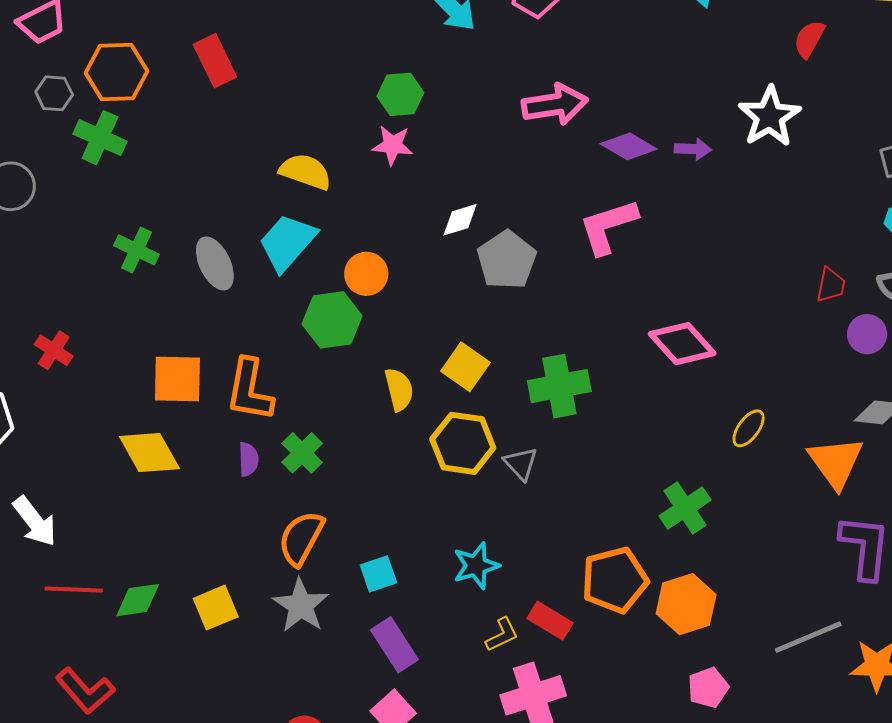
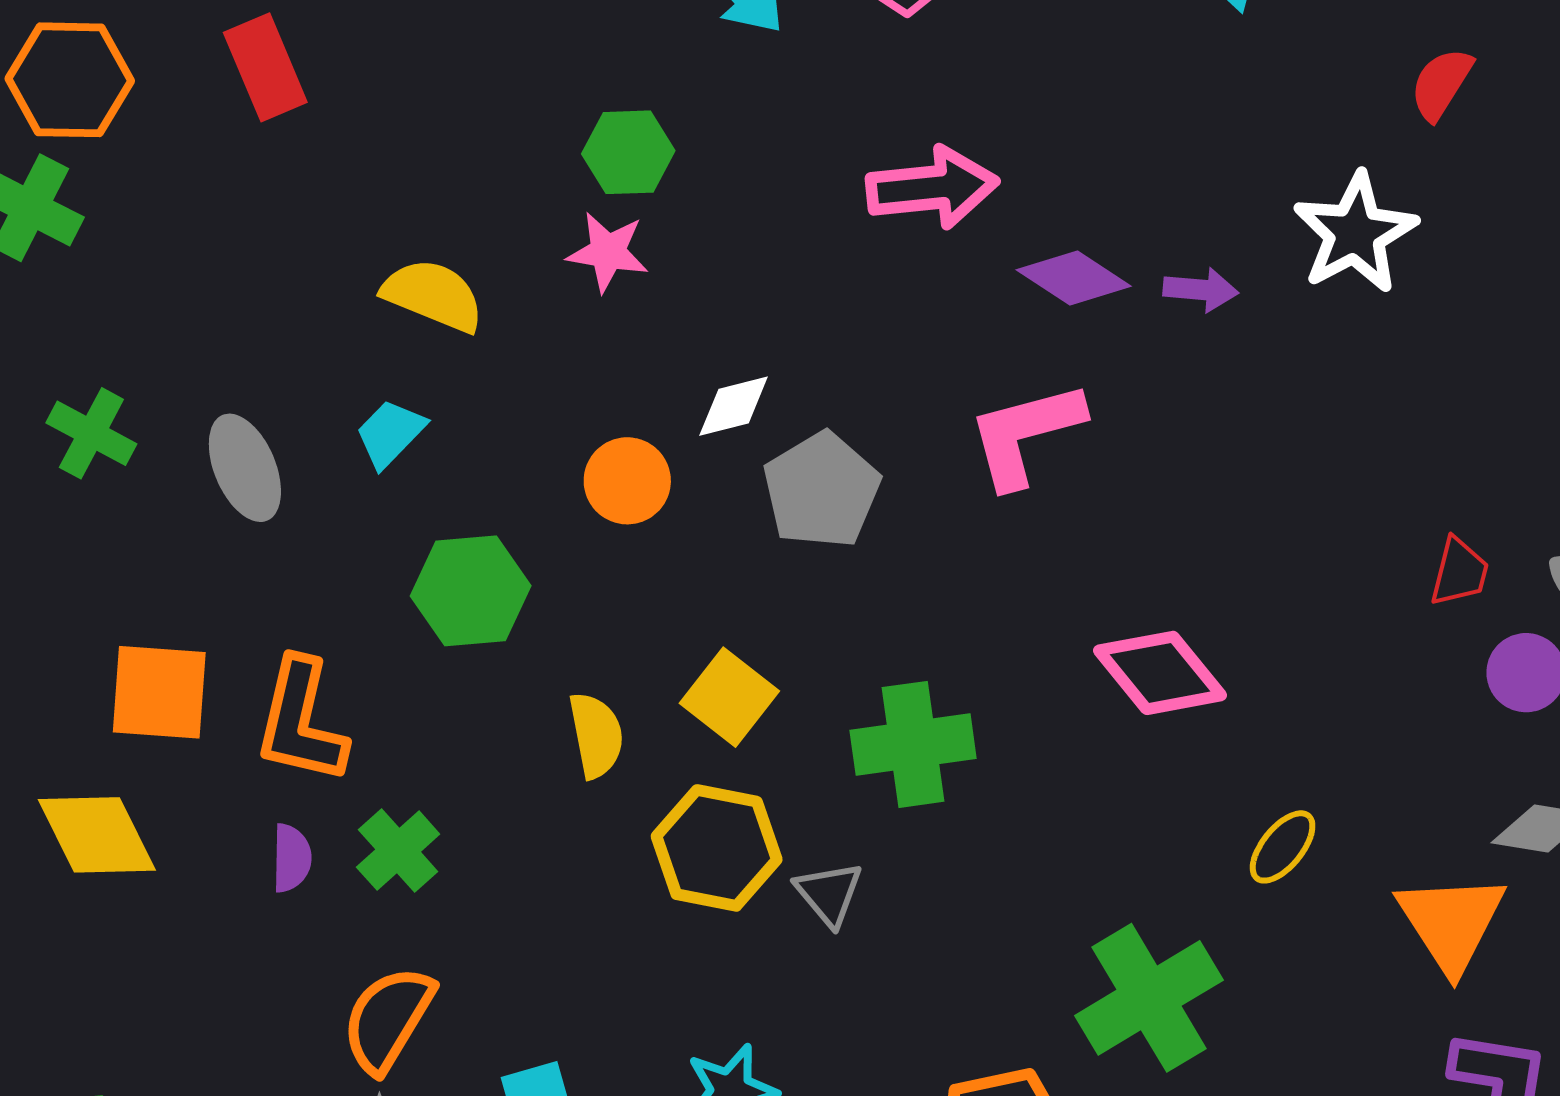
cyan trapezoid: (287, 242) -> (390, 433), size x0.6
orange circle: (366, 274) -> (627, 481), moved
green cross: (685, 508) -> (1149, 998), size x1.4

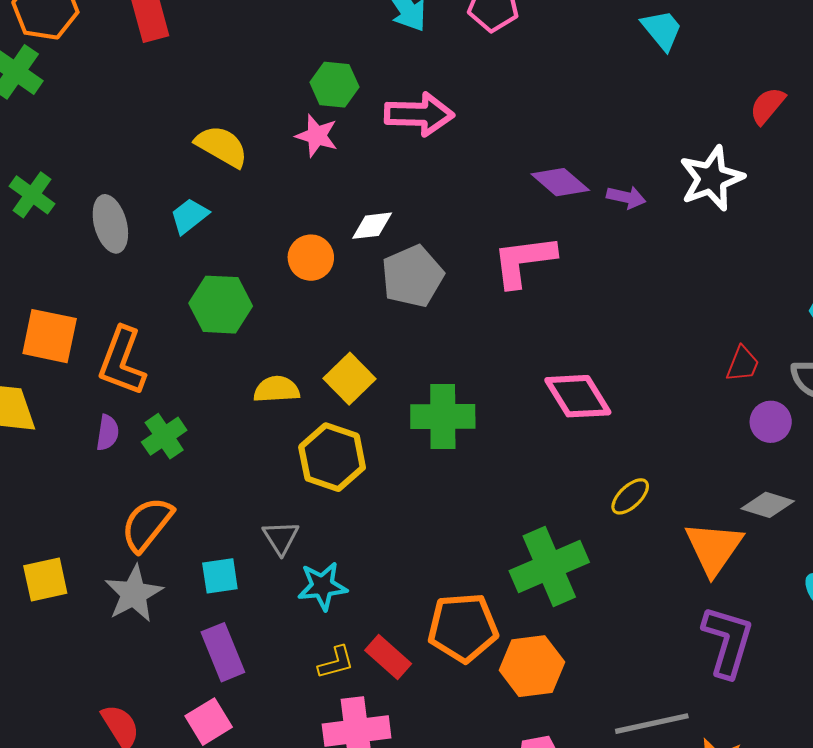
pink arrow: (932, 188) -> (419, 114), moved
yellow semicircle: (596, 735) -> (277, 389), turned -90
gray triangle: (829, 894) -> (281, 538), moved

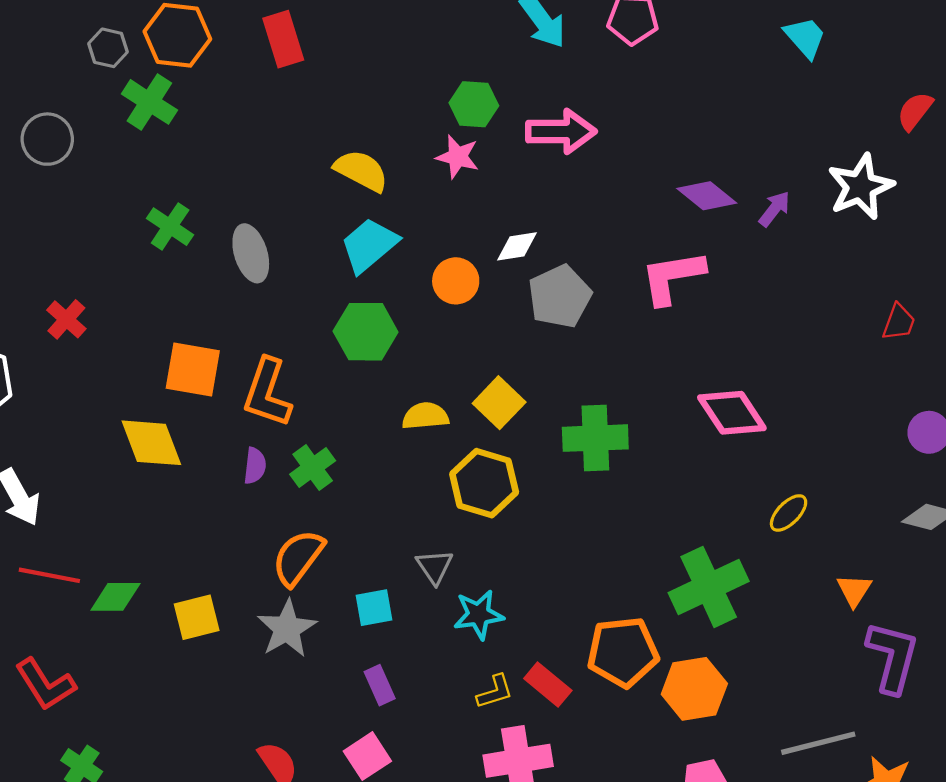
purple arrow: (626, 197) -> (774, 209), turned -63
cyan trapezoid: (189, 216) -> (369, 245), moved, size x1.5
red trapezoid: (743, 364) -> (899, 322), moved
orange triangle: (714, 548) -> (854, 590), moved, size x0.6
purple rectangle: (223, 652) -> (380, 685), size x0.7

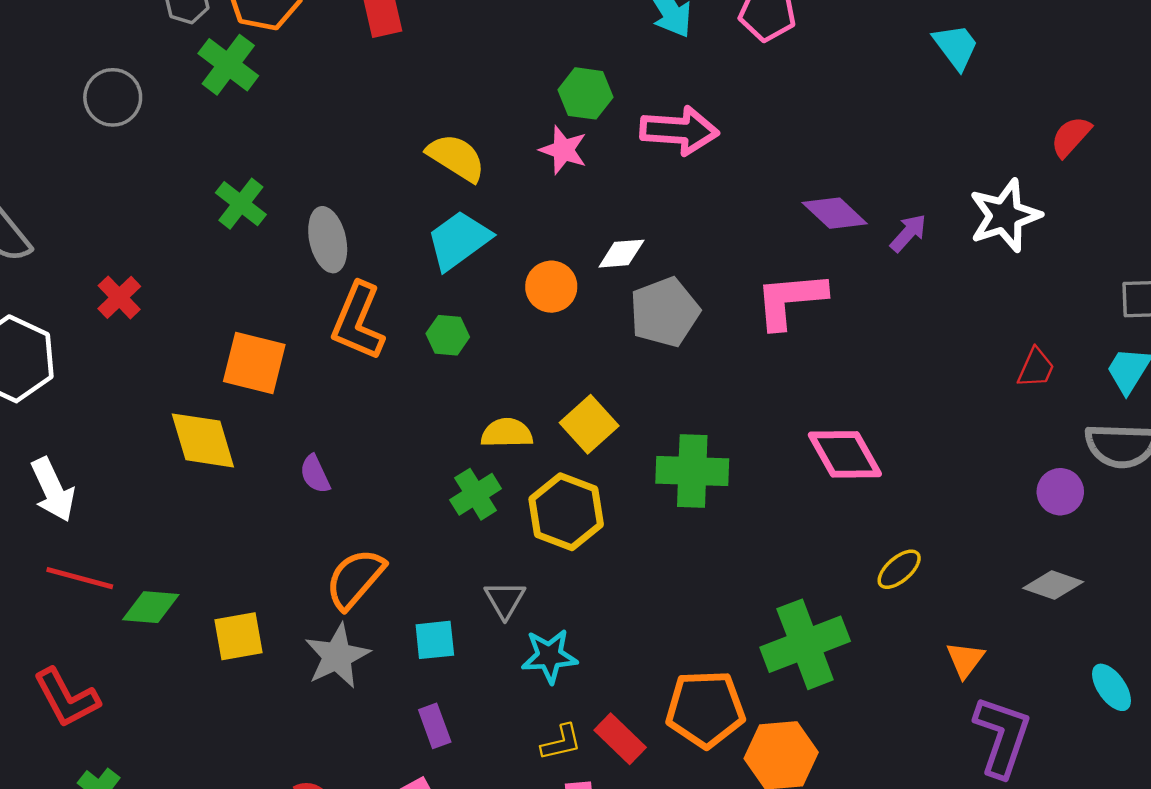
green hexagon: (366, 332) -> (448, 335), size x0.6
orange L-shape: (267, 393) -> (358, 321), moved
purple semicircle: (255, 466) -> (315, 474), turned 144
green cross: (313, 467) -> (476, 494), moved

